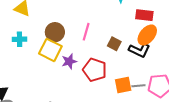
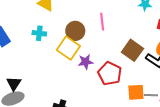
pink line: (86, 32) -> (102, 22), moved, turned -30
brown square: (114, 44) -> (132, 50), size x1.5

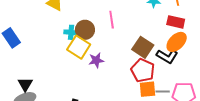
cyan cross: (39, 33) -> (71, 32), moved
red pentagon: (110, 74) -> (143, 70), moved

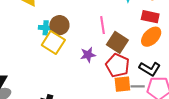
pink line: (112, 20) -> (103, 25), moved
black L-shape: (167, 56) -> (150, 69), moved
purple star: (96, 60) -> (88, 55), moved

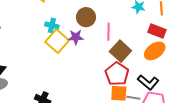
brown circle: (59, 25) -> (86, 17), moved
purple star: (88, 55) -> (76, 37), moved

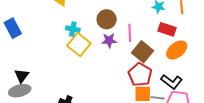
red rectangle: (157, 31) -> (167, 29), moved
purple star: (76, 37) -> (109, 41), moved

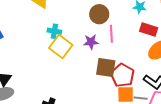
brown circle: (107, 19) -> (99, 14), moved
brown square: (142, 52) -> (106, 68), moved, turned -30

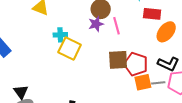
purple star: (91, 42) -> (96, 24), moved

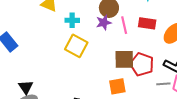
red rectangle: (152, 14) -> (147, 23), moved
cyan cross: (60, 35) -> (72, 20), moved
orange square: (143, 82) -> (117, 86), moved

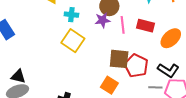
orange square: (117, 86) -> (109, 85), turned 36
black triangle: (26, 87) -> (18, 76), turned -49

